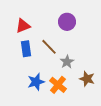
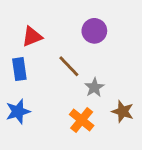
blue rectangle: (26, 49) -> (19, 69), moved
blue star: (36, 82) -> (18, 111), moved

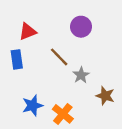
blue star: (18, 111) -> (33, 105), moved
orange cross: (82, 120) -> (63, 114), moved

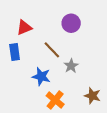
brown star: (105, 96) -> (92, 96), moved
blue star: (33, 105) -> (41, 77), moved, turned 30

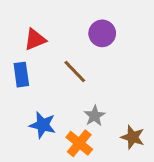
gray star: (71, 66) -> (95, 116), moved
blue star: (41, 77) -> (43, 125), moved

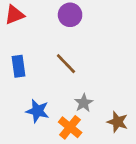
purple circle: (102, 33) -> (70, 15), moved
red triangle: (35, 39) -> (14, 15), moved

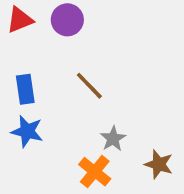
purple circle: (70, 15) -> (67, 20), moved
blue star: (38, 111) -> (27, 131), moved

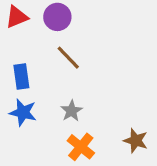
brown line: (89, 86) -> (68, 58), moved
gray star: (113, 139) -> (71, 111), moved

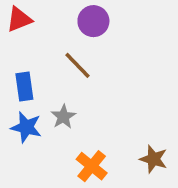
purple circle: (57, 17) -> (93, 21), moved
gray star: (71, 111) -> (63, 117), moved

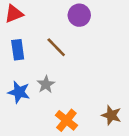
purple circle: (93, 21) -> (79, 15), moved
blue rectangle: (24, 87) -> (18, 50), moved

